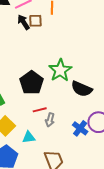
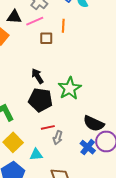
black arrow: (24, 22) -> (37, 76), moved
black pentagon: (32, 83) -> (40, 100), turned -30
black semicircle: (82, 89) -> (94, 123), moved

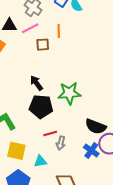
green star: (70, 88) -> (69, 93), turned 30
yellow square: (13, 142) -> (16, 151), turned -30

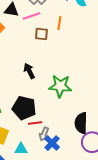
black pentagon: (41, 107) -> (24, 108), moved
black semicircle: (96, 127) -> (81, 123), turned 60
blue cross: (91, 150) -> (52, 143), moved

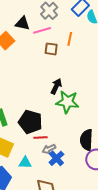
black arrow: (29, 71) -> (56, 86), moved, turned 49
gray arrow: (44, 134) -> (49, 149), turned 40

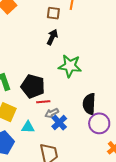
black arrow: (56, 86) -> (52, 37), moved

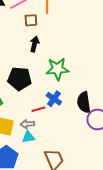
black pentagon: (33, 86) -> (20, 79), moved
gray arrow: (52, 113) -> (27, 124), moved, turned 32
blue cross: (59, 123) -> (54, 99), moved

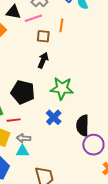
red line: (38, 109) -> (14, 120), moved

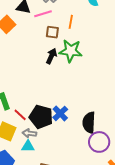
green star: (62, 88) -> (71, 51), moved
black pentagon: (23, 92) -> (41, 117), moved
red line: (14, 120) -> (20, 115), turned 48

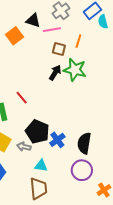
blue cross: (60, 113) -> (57, 140), moved
red line: (20, 115) -> (22, 98), moved
purple circle: (99, 142) -> (82, 170), moved
cyan triangle: (28, 146) -> (41, 166), moved

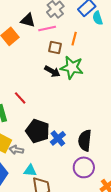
black arrow: (55, 73) -> (52, 71), turned 91
gray arrow: (24, 147) -> (16, 150), moved
cyan triangle: (41, 166) -> (30, 170), moved

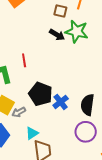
red line: (20, 98) -> (24, 60), turned 32
gray arrow: (16, 150) -> (19, 112), turned -40
cyan triangle: (30, 170) -> (32, 133), turned -40

